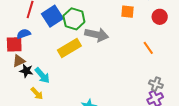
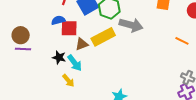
red square: (14, 44) -> (69, 28), moved
orange line: (148, 48) -> (182, 41), turned -32
brown triangle: (19, 61) -> (82, 44), moved

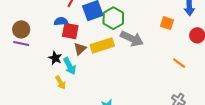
brown triangle: (82, 44) -> (80, 49), turned -32

